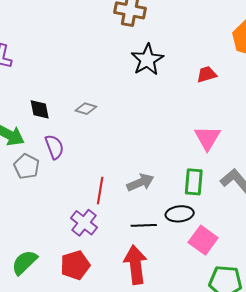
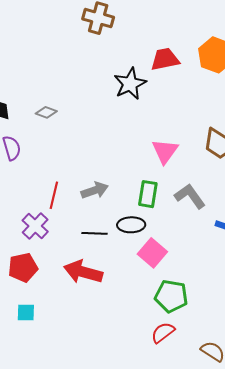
black star: (147, 60) -> (130, 84), moved
red trapezoid: (207, 74) -> (165, 59), moved, size x1.4
red arrow: (136, 265) -> (83, 272), turned -72

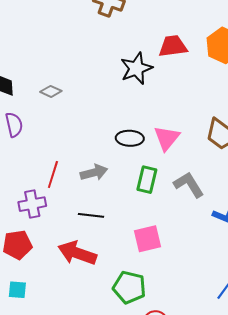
black ellipse: (131, 225) -> (130, 138), moved
purple cross: (35, 226) -> (32, 204), turned 32
pink square: (152, 253) -> (147, 239), turned 32
green pentagon: (171, 296) -> (129, 287), moved

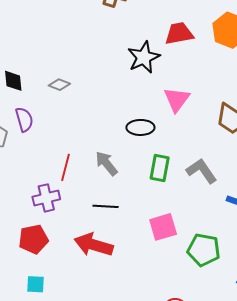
pink triangle: (167, 138) -> (177, 100), moved
gray arrow: (94, 172) -> (106, 163), turned -112
green pentagon: (129, 287) -> (204, 250), moved

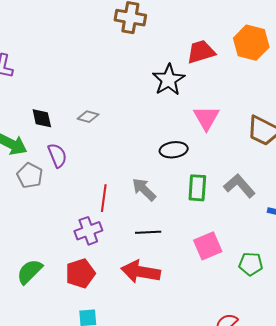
green pentagon: (204, 250) -> (251, 264), size x0.7

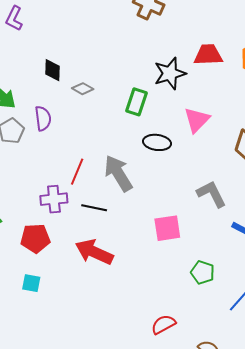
black diamond: (42, 118) -> (52, 70), moved
green rectangle: (197, 188) -> (136, 102), moved
gray arrow: (144, 189) -> (118, 173), size x1.4
black line: (148, 232) -> (94, 208), moved
pink square: (208, 246) -> (167, 228), moved

